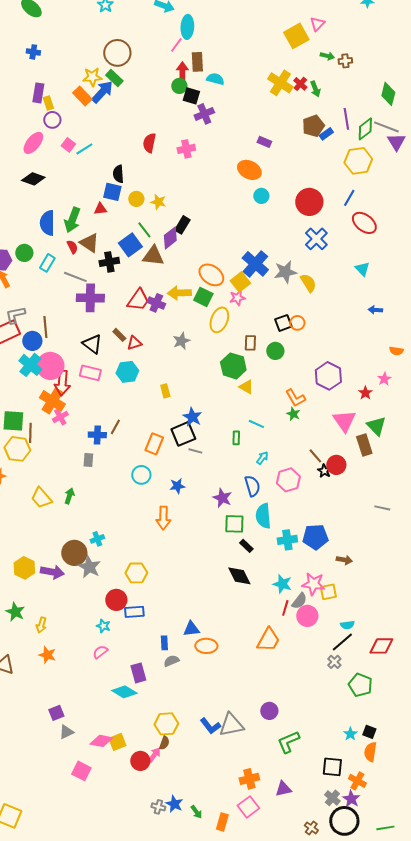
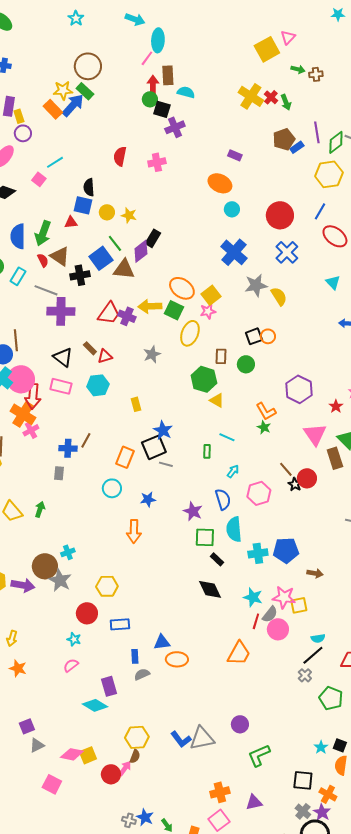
pink square: (68, 145) -> (39, 179), moved
blue cross: (255, 264) -> (234, 252), moved
blue rectangle: (134, 612) -> (120, 624), moved

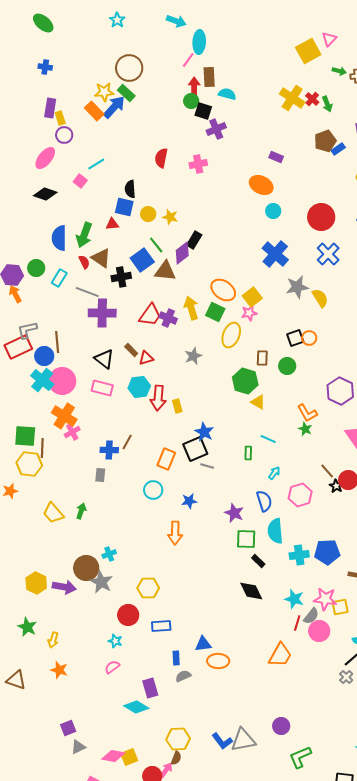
yellow arrow: (150, 306) -> (191, 308), turned 75
red arrow: (33, 396) -> (158, 398), moved

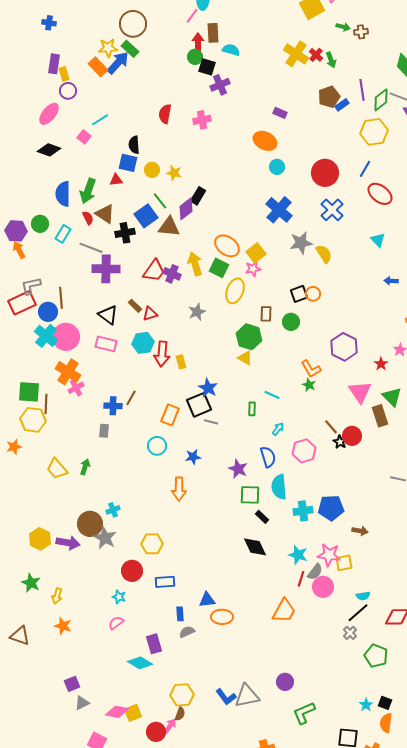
yellow triangle: (258, 402) -> (245, 358), moved

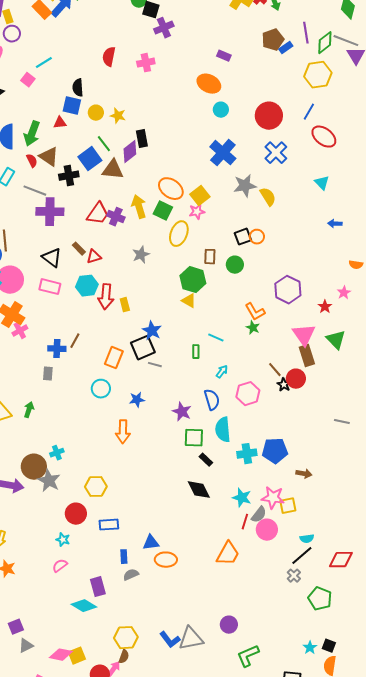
black rectangle: (198, 196) -> (142, 139), turned -42
brown rectangle: (380, 416) -> (307, 356), moved

